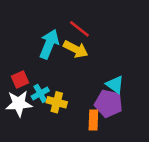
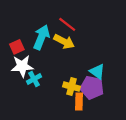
red square: (20, 80) -> (17, 47), moved
yellow cross: (57, 102) -> (72, 87), moved
white star: (19, 104) -> (22, 66), moved

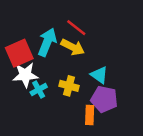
red square: (17, 47) -> (19, 53), size x1.6
cyan triangle: (97, 72) -> (99, 75), moved
yellow cross: (72, 87) -> (69, 86), moved

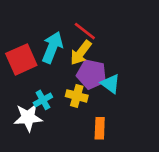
yellow arrow: (73, 47) -> (81, 53), turned 100
white star: (25, 75) -> (28, 118), moved
purple pentagon: (104, 99) -> (92, 74), moved

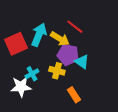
red line: (85, 31) -> (75, 27), moved
yellow arrow: (81, 53) -> (60, 39), turned -96
orange rectangle: (100, 128) -> (74, 95), turned -35

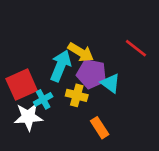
red line: (75, 27) -> (136, 48), moved
cyan arrow: (39, 35) -> (61, 66), moved
red square: (16, 44) -> (22, 85), moved

